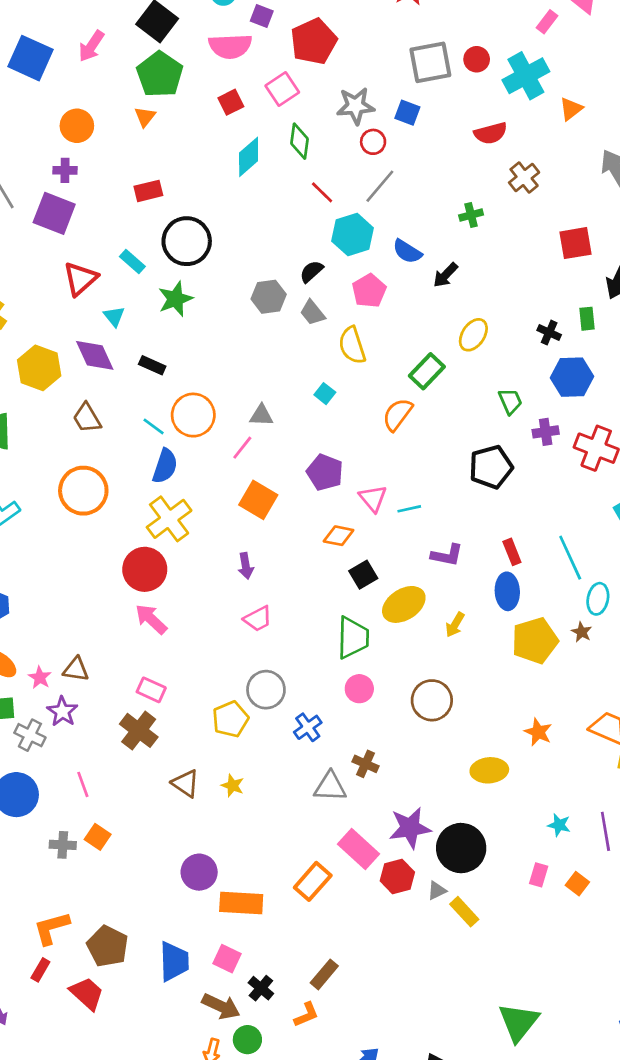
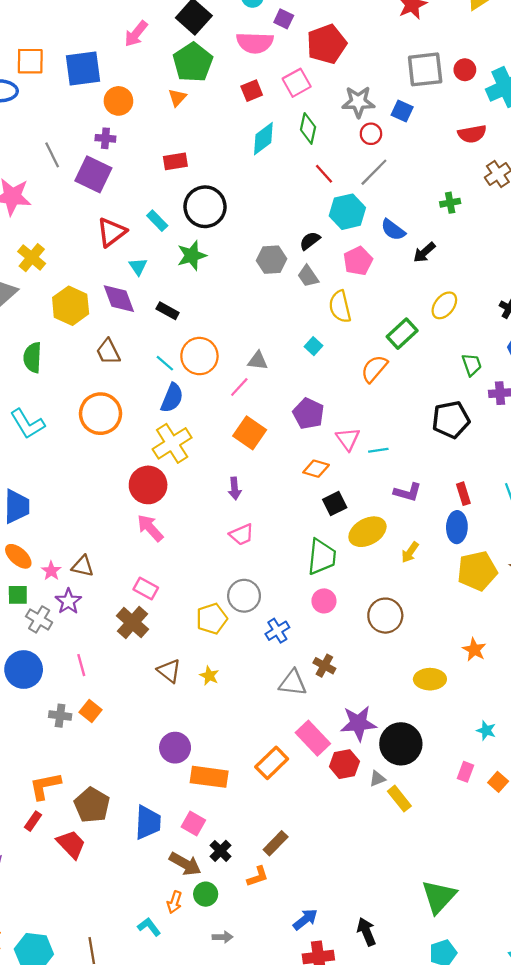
blue square: (30, 58) -> (83, 68), moved, turned -36

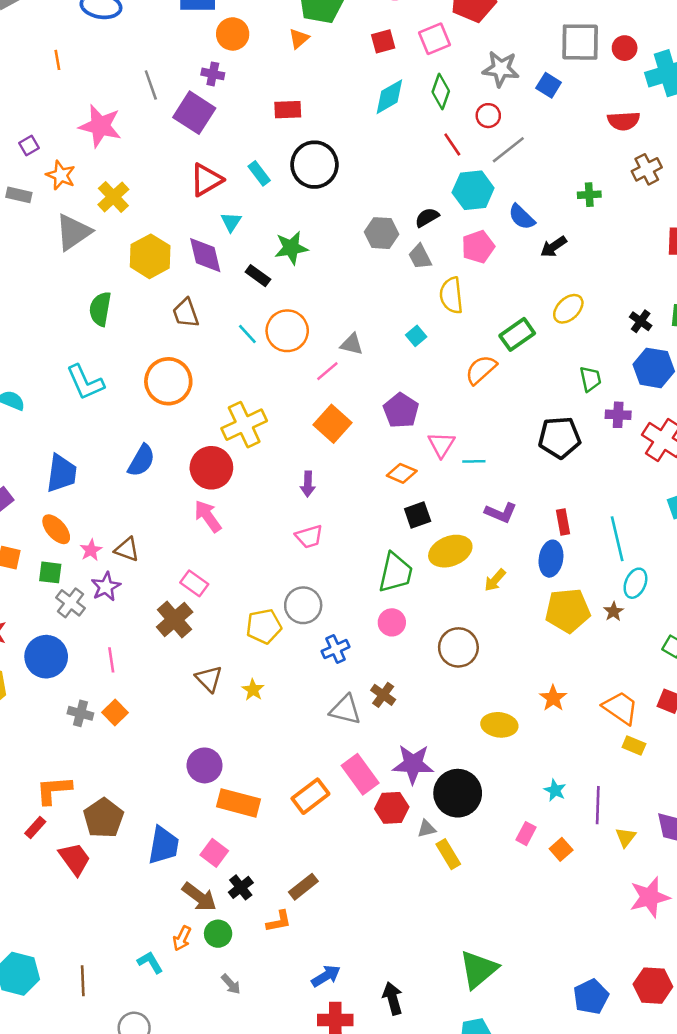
red circle: (371, 134) -> (488, 116), moved
green star: (192, 256) -> (291, 248), moved
blue semicircle: (172, 398) -> (141, 461), moved
gray arrow: (223, 937) -> (231, 984), turned 42

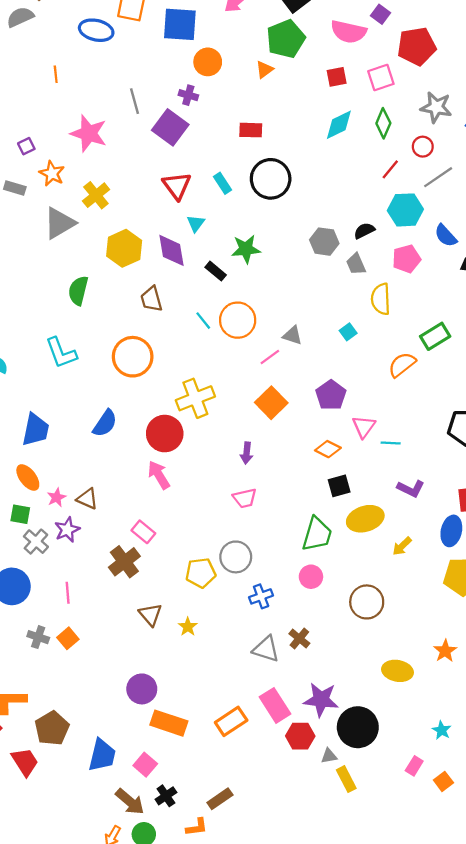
red line: (452, 144) -> (390, 169), turned 70
red triangle: (206, 180) -> (177, 186), turned -40

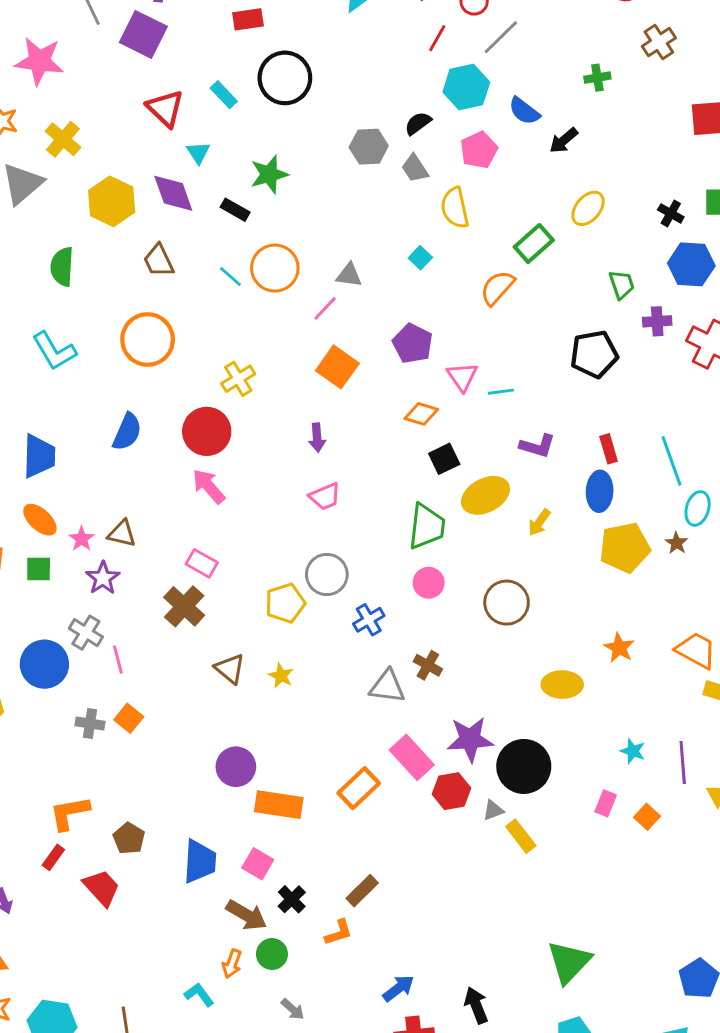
yellow cross: (195, 398) -> (238, 379), size x0.7
gray cross: (36, 542) -> (86, 633), moved
brown pentagon: (52, 728) -> (129, 838), size x0.7

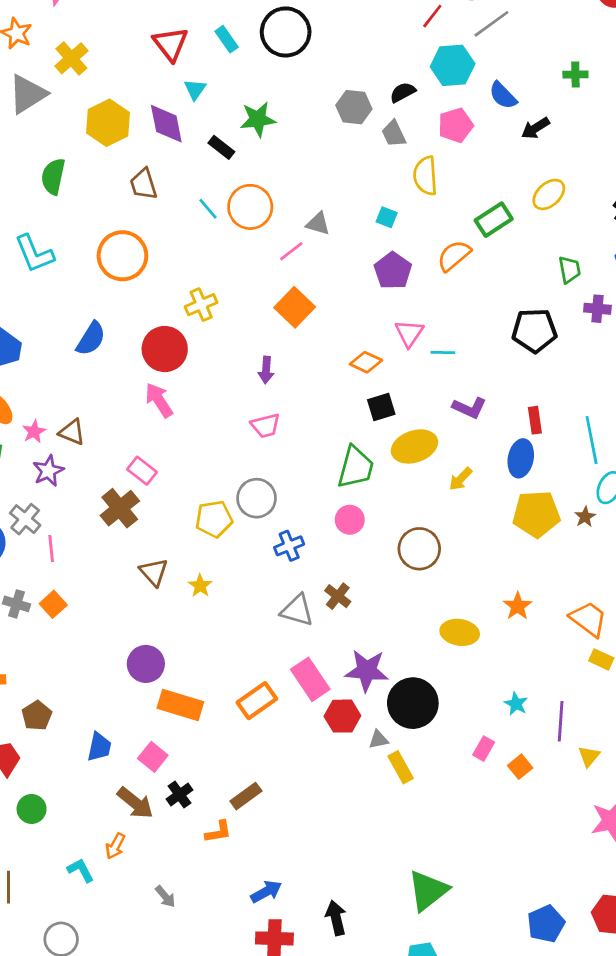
cyan square: (420, 258) -> (387, 217), turned -30
purple pentagon: (413, 344) -> (393, 271), moved
blue trapezoid: (200, 861) -> (99, 747), size x0.7
green circle: (272, 954) -> (32, 809), moved

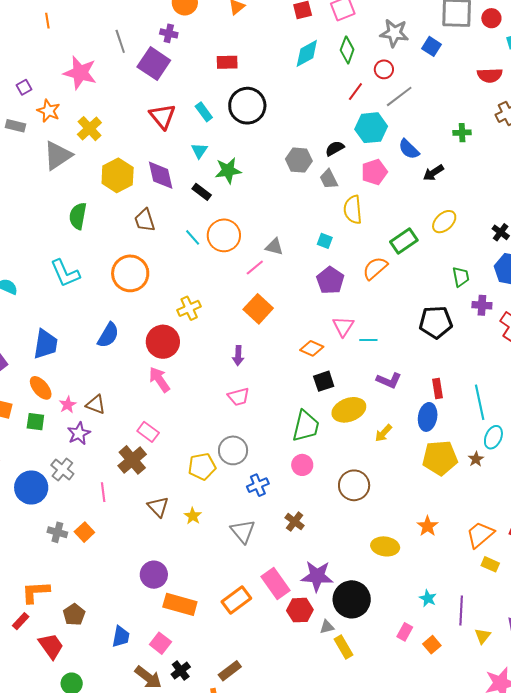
cyan triangle: (195, 89) -> (199, 151), moved
pink line: (51, 548) -> (103, 492), moved
gray triangle: (297, 610) -> (243, 531), moved, turned 36
orange trapezoid: (588, 619) -> (480, 535), turned -76

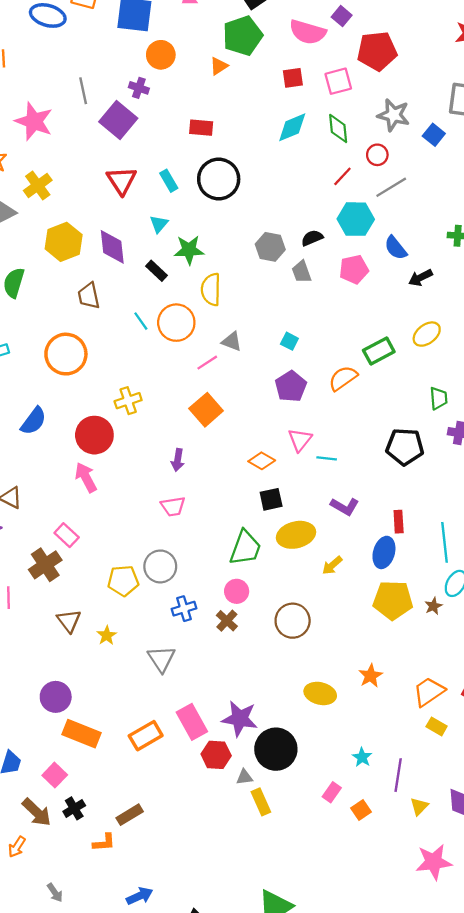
green diamond: (347, 50) -> (338, 128), turned -32
yellow semicircle: (353, 210) -> (211, 289), moved
brown cross: (295, 522) -> (227, 621), moved

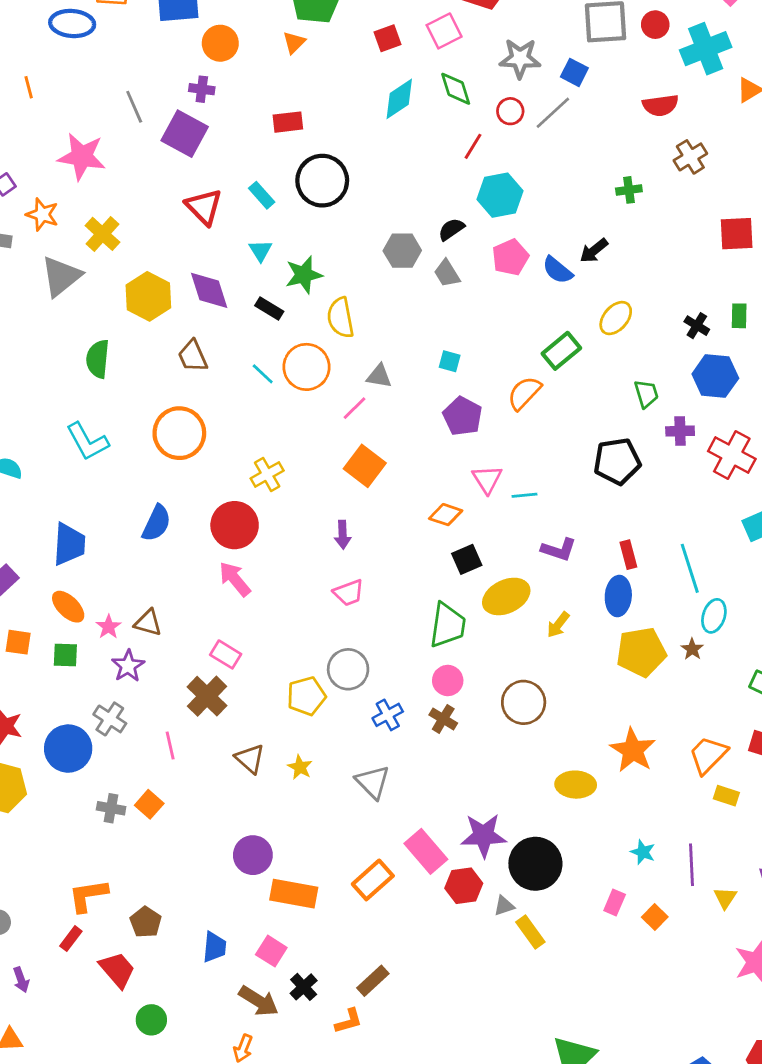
gray line: (391, 187) -> (553, 113), moved
blue semicircle: (396, 248) -> (558, 270), moved
orange star: (371, 676) -> (633, 750), size x1.5

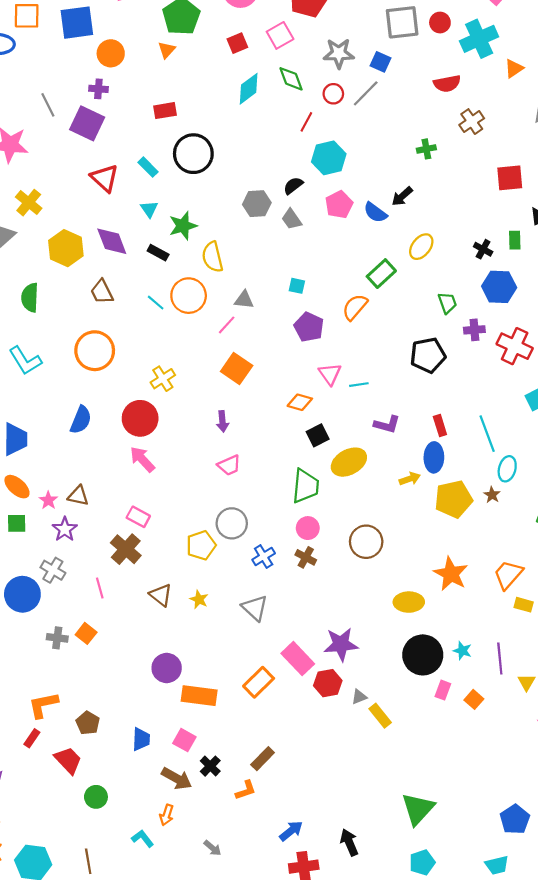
yellow arrow: (558, 625) -> (410, 479), moved, turned -144
black circle: (535, 864) -> (423, 655), moved

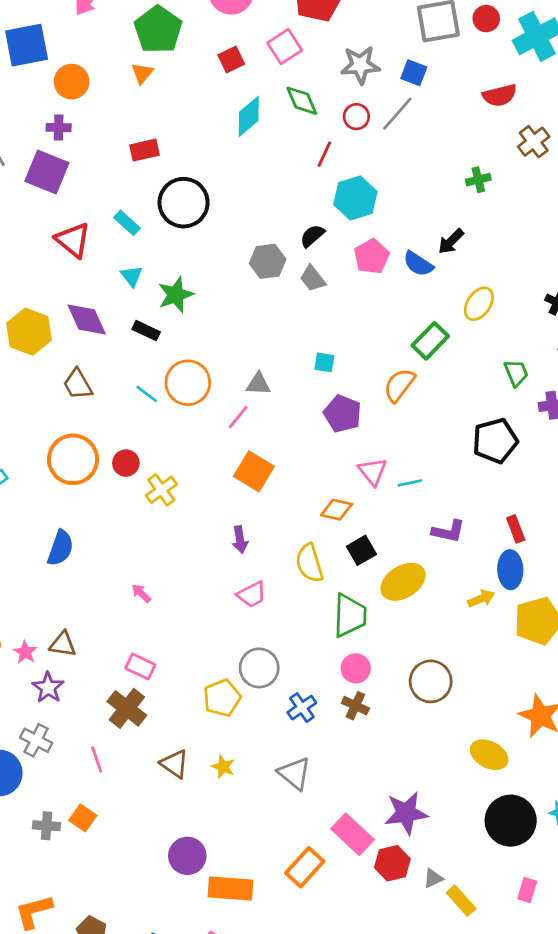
yellow semicircle: (212, 257) -> (309, 563), moved
red circle: (140, 418) -> (126, 463), moved, size x0.6
pink arrow: (142, 459) -> (141, 593), size x0.6
yellow ellipse: (409, 602) -> (489, 755), turned 32
pink rectangle: (443, 690) -> (527, 890), moved

